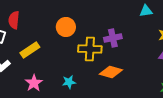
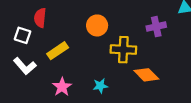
purple cross: (113, 38) -> (156, 27), moved
orange diamond: (111, 72) -> (146, 75), turned 30

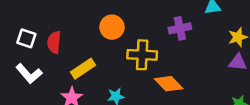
red semicircle: (40, 18) -> (54, 42), moved
yellow rectangle: (58, 51) -> (83, 69), moved

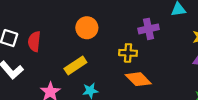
yellow cross: (142, 55) -> (128, 53), moved, size x0.7
yellow rectangle: (83, 69) -> (75, 65), moved

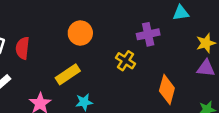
yellow cross: (128, 53) -> (126, 61), turned 30
orange diamond: (138, 79) -> (167, 90), moved, turned 60

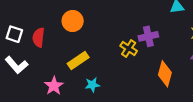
orange circle: (80, 33) -> (73, 21), moved
purple cross: (148, 34) -> (148, 36), moved

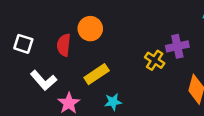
red semicircle: (39, 37) -> (64, 45), moved
white L-shape: (17, 65) -> (44, 80), moved

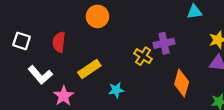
orange circle: (90, 29) -> (97, 16), moved
cyan star: (113, 102) -> (116, 90), moved

